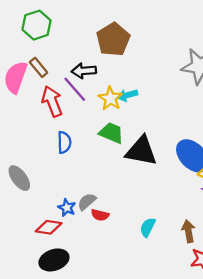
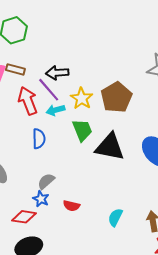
brown pentagon: (113, 39) -> (116, 97), moved
brown rectangle: (39, 67) -> (15, 69), turned -36
cyan arrow: (127, 95) -> (55, 110), moved
green trapezoid: (111, 133) -> (82, 130), turned 45
gray semicircle: (87, 202) -> (46, 181), moved

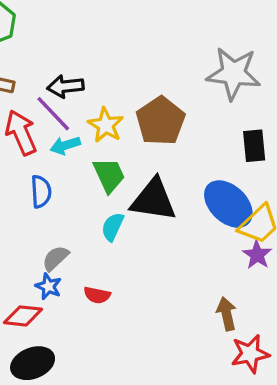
cyan semicircle: (115, 217) -> (113, 227), moved

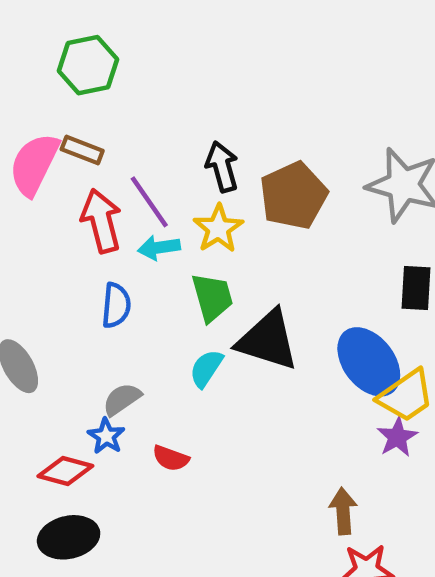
black arrow: (65, 86) -> (222, 167), moved, turned 72
brown pentagon: (161, 121) -> (293, 196), moved

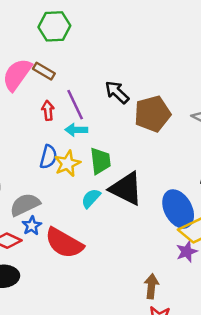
black arrow: (222, 167) -> (117, 92), turned -40
red arrow: (101, 221) -> (48, 110), size x0.6
yellow star: (218, 229) -> (67, 163), moved
gray semicircle: (122, 399) -> (25, 205), moved, size x1.4
red semicircle: (171, 458) -> (64, 243), size x2.0

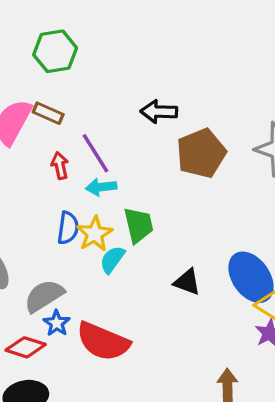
black arrow: (117, 92) -> (159, 112), moved, turned -35
black triangle: (126, 189) -> (187, 282), moved, size x0.6
cyan semicircle: (91, 198) -> (112, 259), moved

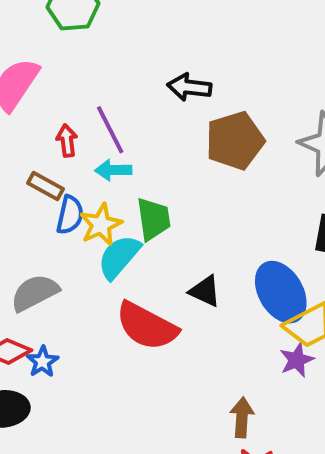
brown rectangle: (48, 113) -> (45, 186), moved
cyan semicircle: (112, 259) -> (119, 257), size x1.4
blue star: (57, 323) -> (43, 362), moved
red semicircle: (103, 341) -> (147, 326), moved

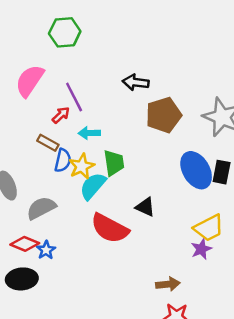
purple line: (110, 130) -> (74, 97), moved
red arrow: (67, 141) -> (61, 115), turned 54
blue ellipse: (281, 292) -> (196, 170), moved
brown arrow: (242, 417) -> (168, 284), turned 80

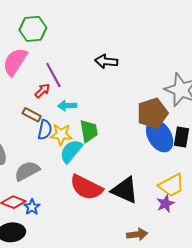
green hexagon: (65, 32) -> (33, 29), moved
brown pentagon: (164, 115) -> (152, 113), moved
yellow star: (82, 166) -> (61, 134), turned 30
black triangle: (145, 207) -> (125, 190), moved, size x1.6

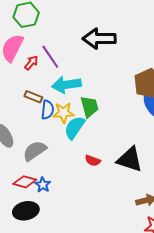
black arrow: (106, 61) -> (99, 39), size x1.5
red arrow: (42, 91) -> (31, 63), moved
cyan arrow: (67, 106) -> (66, 85), size x1.6
red semicircle: (86, 187) -> (93, 161), size x0.5

